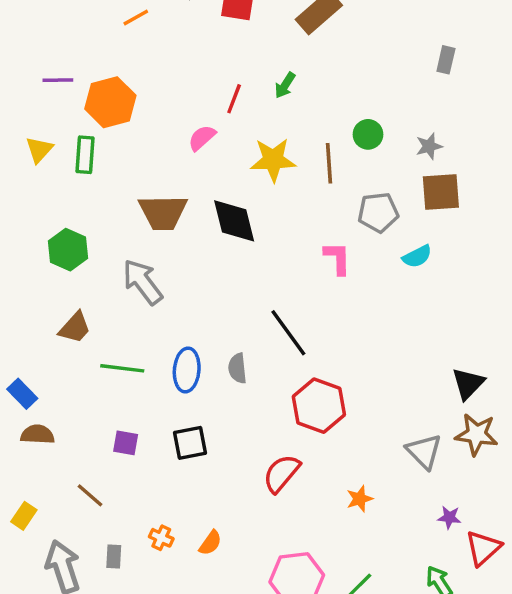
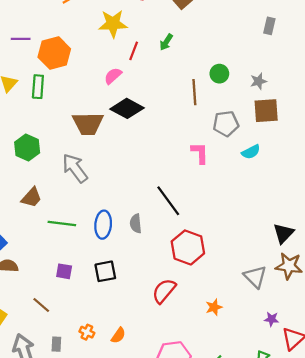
yellow star: (273, 160) -> (113, 24), moved
black diamond: (234, 221) -> (127, 108), moved, turned -48

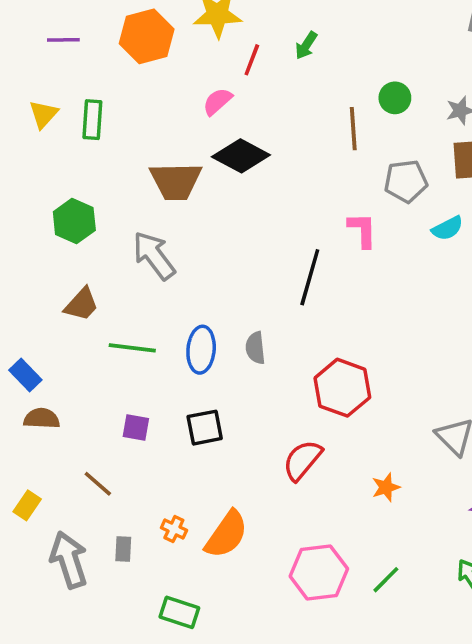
orange hexagon: (54, 53) -> (147, 36), moved
black line: (168, 201) -> (310, 277), moved, turned 52
orange semicircle: (118, 335) -> (226, 534), size x1.8

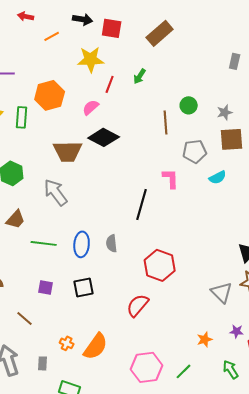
orange hexagon: (147, 36) -> (50, 95), moved
orange star: (386, 487) -> (205, 339), moved
gray rectangle: (123, 549) -> (43, 363), moved

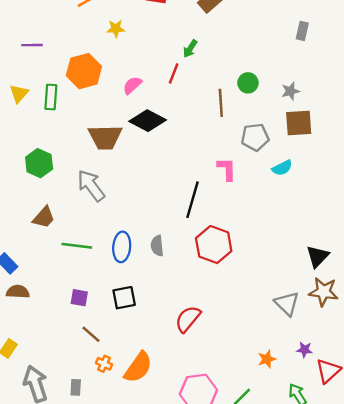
yellow star: (91, 59) -> (116, 29), moved, size x0.6
red line: (110, 84) -> (174, 73), moved
red hexagon: (160, 265) -> (214, 245), moved
brown line: (25, 318) -> (91, 334), moved

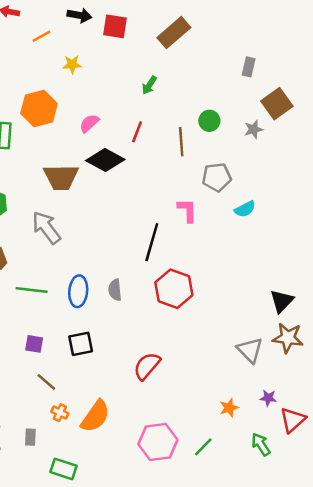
gray rectangle: (302, 31) -> (249, 67), moved
red line: (174, 73) -> (137, 132), moved
brown square: (299, 123) -> (277, 104), moved, turned -32

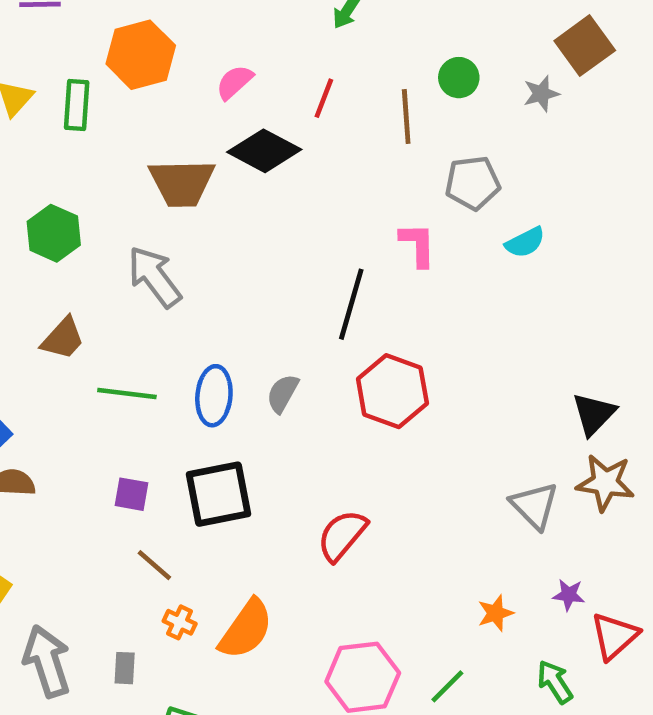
gray semicircle: (115, 290) -> (283, 393), turned 35
black square: (81, 344) -> (218, 494), size x1.4

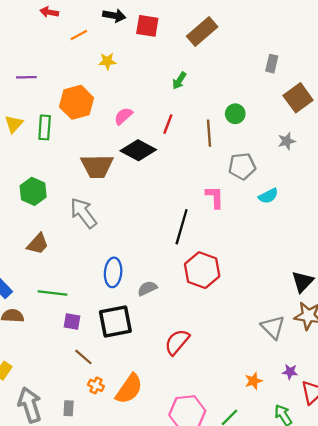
gray star: (541, 94) -> (287, 141), moved
green line: (127, 393) -> (53, 293), moved
gray semicircle: (283, 393) -> (147, 288), moved, turned 36

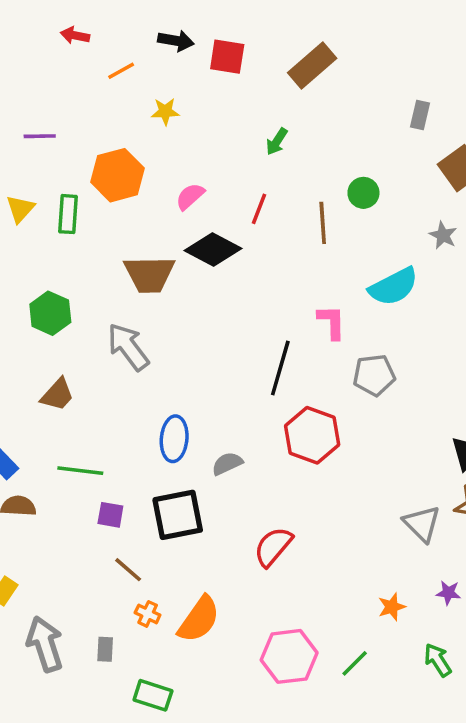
gray star: (287, 141) -> (443, 235), turned -30
gray pentagon: (242, 166) -> (374, 375), moved
cyan semicircle: (268, 196) -> (394, 287), moved, size x1.6

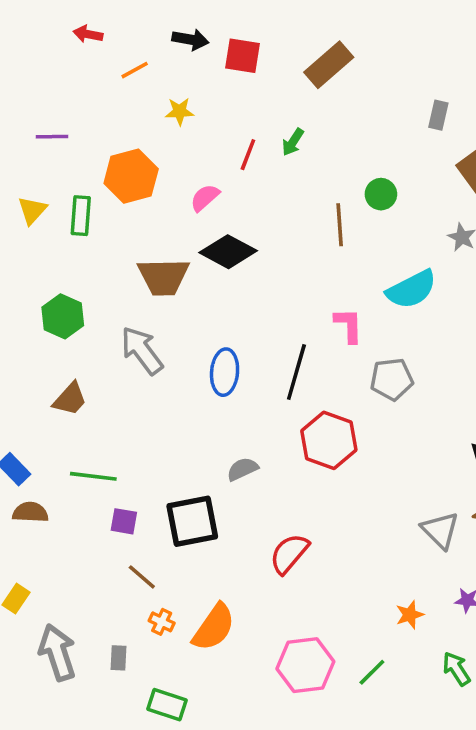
red line: (259, 209) -> (248, 155), moved
blue ellipse: (174, 439) -> (225, 372), moved

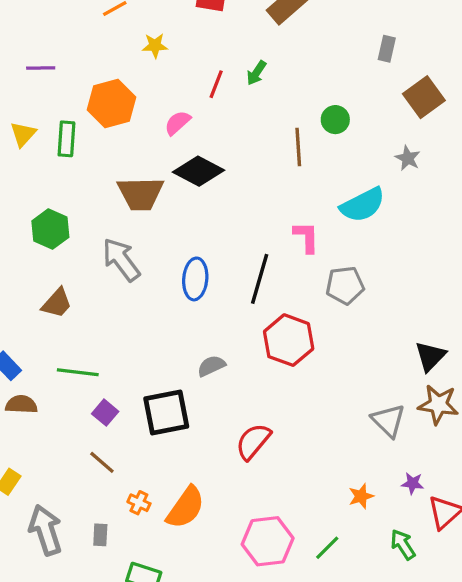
purple square: (124, 521) -> (105, 413), turned 30
brown line: (142, 577) -> (102, 462), moved

